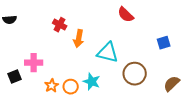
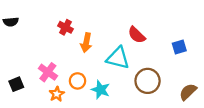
red semicircle: (126, 15) -> (137, 35), moved
pink cross: (34, 63) -> (48, 72), moved, turned 36
orange circle: (71, 87) -> (78, 81), moved

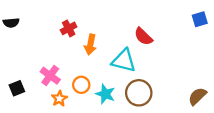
red cross: (65, 27) -> (69, 28), turned 32
blue square: (179, 47) -> (200, 19), moved
brown circle: (148, 81) -> (139, 93), moved

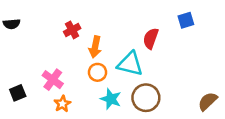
blue square: (200, 19) -> (186, 20), moved
red semicircle: (143, 36) -> (151, 38), turned 66
orange circle: (81, 85) -> (98, 72), moved

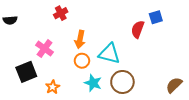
red cross: (72, 30) -> (61, 13), moved
red semicircle: (151, 38) -> (138, 29), moved
pink cross: (53, 80) -> (45, 49), moved
black square: (18, 93) -> (26, 72), moved, size x1.5

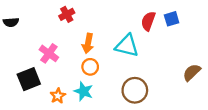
red semicircle: (138, 29) -> (148, 21), moved
cyan triangle: (109, 54) -> (127, 46), moved
cyan star: (93, 83) -> (83, 91), moved
brown semicircle: (174, 85) -> (192, 72), moved

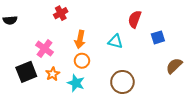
blue square: (172, 19) -> (158, 37), moved
cyan triangle: (127, 46) -> (115, 41), size x0.7
orange star: (58, 96) -> (53, 74), moved

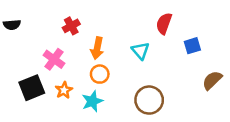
red cross: (61, 13) -> (71, 26), moved
cyan triangle: (115, 41) -> (140, 51), turned 35
cyan star: (76, 83) -> (92, 101), turned 30

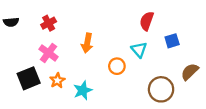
red cross: (71, 26) -> (49, 23), moved
cyan triangle: (140, 51) -> (139, 50), moved
orange circle: (100, 74) -> (117, 66), moved
brown circle: (149, 100) -> (161, 89), moved

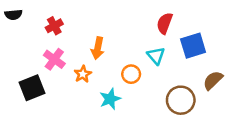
black semicircle: (11, 22) -> (13, 15), moved
blue square: (172, 41) -> (193, 46), size x1.5
orange star: (57, 81) -> (83, 74), moved
cyan star: (83, 90) -> (110, 99), moved

